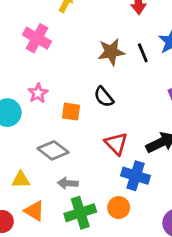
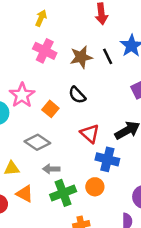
pink cross: (37, 38) -> (45, 51), moved
pink star: (38, 93) -> (22, 95), size x1.5
orange square: (71, 112) -> (50, 109), turned 35

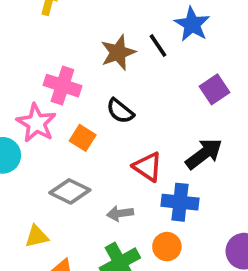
pink cross: (45, 51) -> (62, 86), moved
gray arrow: (51, 169) -> (120, 213), moved

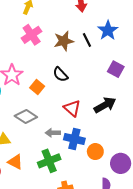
pink cross: (62, 86) -> (32, 35), moved, turned 30
purple square: (214, 89) -> (116, 69), turned -35
blue cross: (180, 202) -> (74, 139), moved
orange circle: (167, 247) -> (95, 152), moved

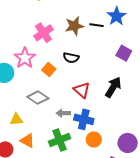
pink cross: (32, 35) -> (43, 33), moved
black line: (87, 40) -> (97, 25), turned -56
black semicircle: (60, 74) -> (71, 58), turned -35
black arrow: (105, 105) -> (113, 87), turned -30
orange circle: (95, 152) -> (94, 139), moved

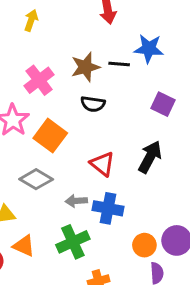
blue star: (117, 16) -> (149, 49), turned -30
black semicircle: (71, 58) -> (93, 104), moved
orange square: (49, 69) -> (50, 136), size x1.5
orange circle: (94, 139) -> (144, 245), moved

